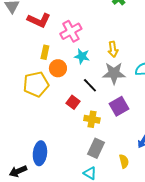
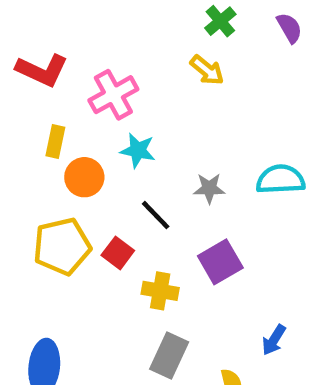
yellow arrow: (113, 49) -> (207, 70), moved, turned -42
gray star: (114, 73) -> (209, 188), size x0.6
yellow pentagon: (36, 84) -> (62, 246), moved

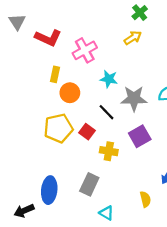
yellow arrow: (207, 70) -> (133, 38), turned -72
cyan star: (138, 150) -> (109, 79), moved
gray star: (209, 188) -> (134, 98), size x1.6
gray rectangle: (169, 356) -> (89, 184), moved

